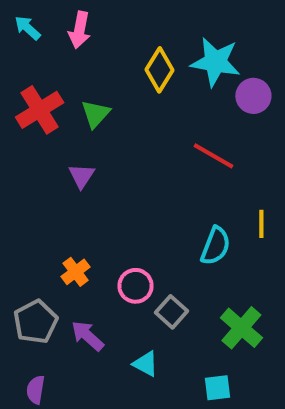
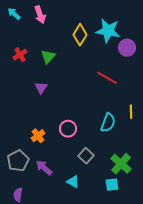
pink arrow: (80, 30) -> (40, 15), turned -30
red cross: (40, 110) -> (20, 55), size x0.6
pink circle: (136, 286) -> (68, 129), moved
cyan square: (217, 388) -> (112, 185), moved

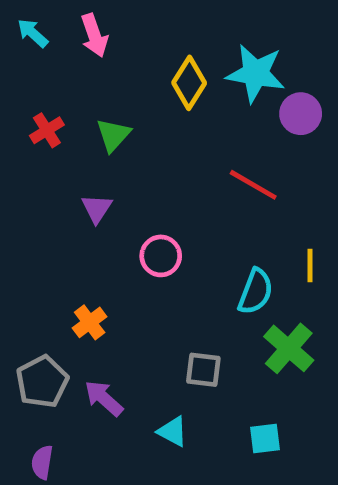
pink circle: (68, 129) -> (161, 256), moved
gray square: (86, 156) -> (203, 370), turned -35
green cross: (121, 164) -> (289, 348), moved

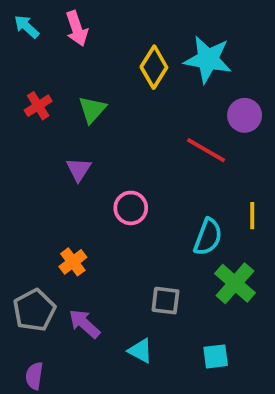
purple circle: (301, 114) -> (245, 115), moved

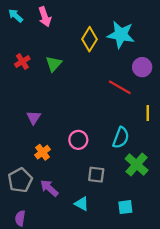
purple triangle: (79, 169) -> (34, 117), moved
pink circle: (131, 208) -> (78, 140), moved
yellow line: (252, 216) -> (148, 113), moved

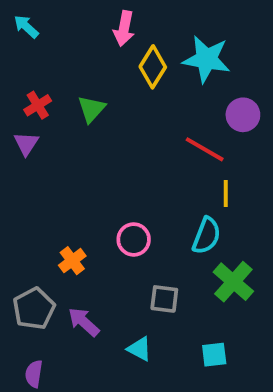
pink arrow: (45, 17) -> (124, 28), moved, turned 30
yellow line: (148, 113) -> (226, 193), moved
purple triangle: (34, 117) -> (26, 144), moved

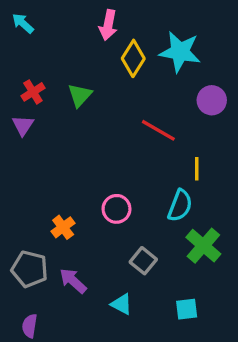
red line: (205, 149) -> (158, 130), moved
gray square: (164, 299) -> (143, 261), turned 32
gray pentagon: (34, 309) -> (30, 269), turned -30

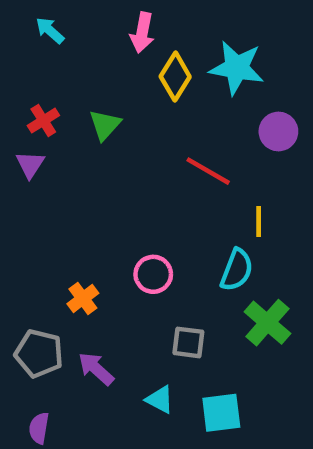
cyan arrow: (23, 23) -> (50, 30), moved
gray square: (143, 261) -> (188, 342), turned -32
cyan square: (187, 309) -> (221, 413), moved, size x1.4

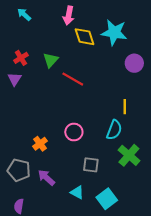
yellow diamond: (175, 77) -> (85, 37), turned -50
red line: (208, 171) -> (73, 79), moved
cyan square: (221, 413) -> (107, 199), turned -30

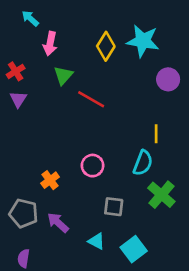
pink arrow: (69, 16) -> (50, 44), moved
yellow diamond: (85, 37) -> (106, 46), turned 50
red cross: (21, 58) -> (16, 71), moved

